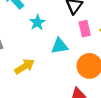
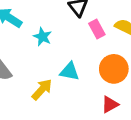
cyan triangle: (60, 46) -> (69, 71), moved, turned 36

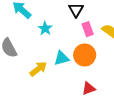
orange circle: (114, 69) -> (85, 55), moved
cyan triangle: (69, 71) -> (62, 58), turned -35

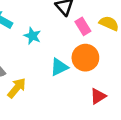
yellow arrow: (38, 69) -> (17, 88), moved

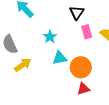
cyan star: (32, 36) -> (50, 37), moved
orange circle: (85, 58) -> (81, 67), moved

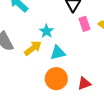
yellow arrow: (23, 65) -> (33, 48), moved
orange circle: (81, 67) -> (56, 79), moved

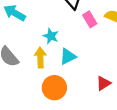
yellow arrow: (33, 48) -> (40, 57), turned -42
orange circle: (56, 79) -> (54, 88), moved

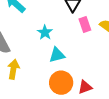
yellow arrow: (40, 57) -> (13, 69), moved
orange circle: (54, 88) -> (61, 83), moved

